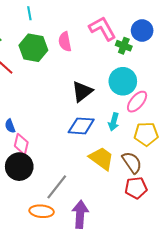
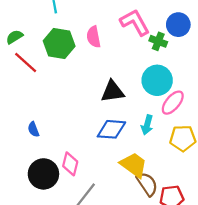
black triangle: (82, 91) -> (113, 91), turned 30
pink diamond: (21, 144) -> (70, 164), moved
brown semicircle: (132, 163) -> (147, 184), moved

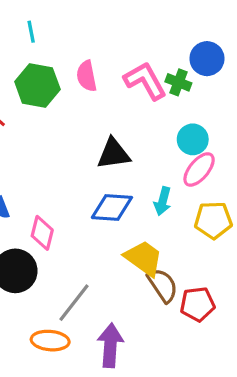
pink L-shape: (135, 22) -> (145, 81), moved
cyan circle: (157, 80) -> (193, 139), moved, size x0.7
pink diamond: (70, 164) -> (42, 233), moved

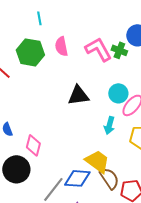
cyan line: (31, 32) -> (39, 18), moved
cyan circle: (193, 139) -> (118, 93), moved
blue diamond: (112, 208) -> (77, 178), moved

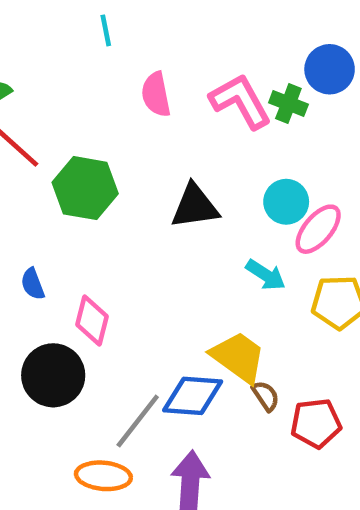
green hexagon: (30, 52) -> (85, 188), moved
cyan arrow: (109, 125) -> (266, 275), turned -72
brown semicircle: (109, 178) -> (266, 396), size x0.6

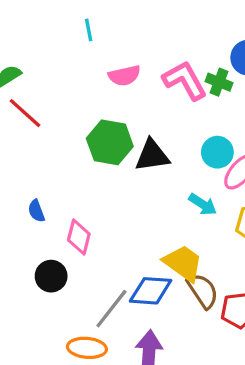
pink semicircle: (156, 94) -> (124, 76), turned -92
green hexagon: (85, 188) -> (110, 142), moved
black circle: (53, 375) -> (51, 276), size x0.7
brown semicircle: (266, 396) -> (203, 291), size x1.6

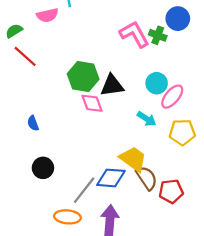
pink semicircle: (124, 76) -> (47, 15), moved
pink diamond: (79, 237) -> (92, 103), moved, turned -35

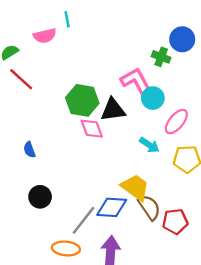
pink L-shape: (134, 34) -> (136, 82), moved
cyan circle: (157, 83) -> (153, 98), moved

